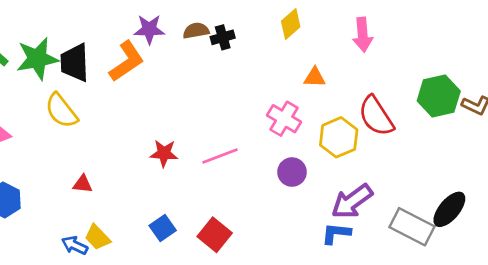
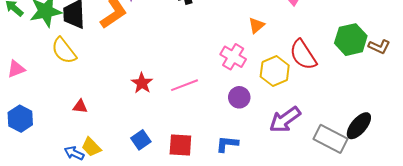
orange triangle: (315, 77) -> (256, 25), turned -42
red star: (164, 153) -> (142, 83), turned 30
blue L-shape: (336, 233) -> (227, 144), moved
red square: (215, 235) -> (180, 145), turned -35

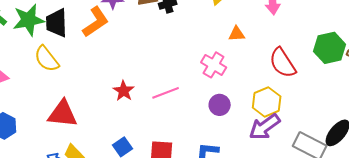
orange triangle: (256, 25) -> (237, 34), turned 36
yellow hexagon: (275, 71) -> (267, 102), moved
red triangle: (80, 106) -> (63, 114), size x2.0

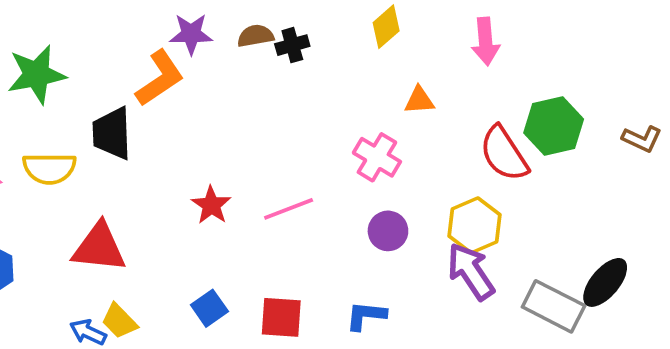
black trapezoid: (57, 23) -> (112, 133), moved
green hexagon: (330, 48) -> (554, 126), moved
yellow semicircle: (47, 59) -> (49, 168), moved, turned -52
purple arrow: (265, 127) -> (471, 271), turned 92

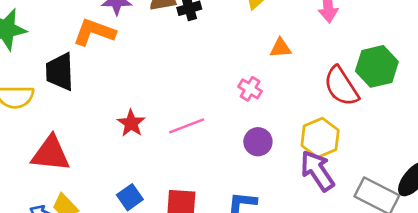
orange L-shape: (160, 78) -> (94, 32), turned -126
pink cross: (377, 157) -> (250, 89), size x0.7

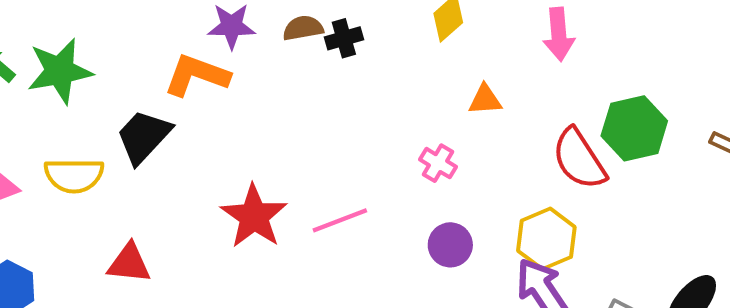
black trapezoid: (60, 72) -> (144, 137), turned 45
red star: (131, 123) -> (254, 216), size x1.5
red triangle: (51, 154) -> (129, 263), size x0.7

